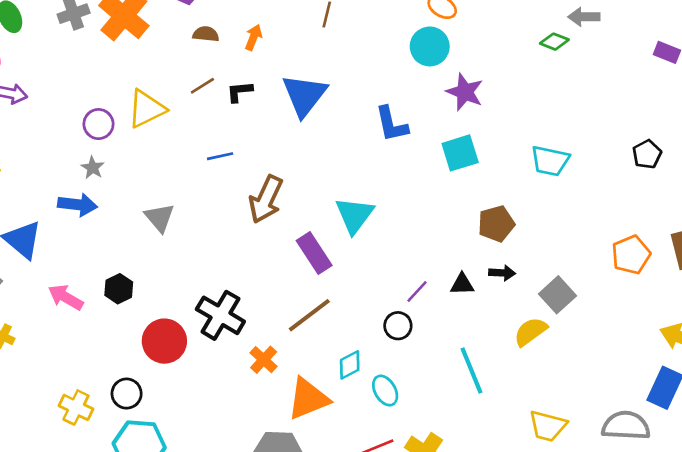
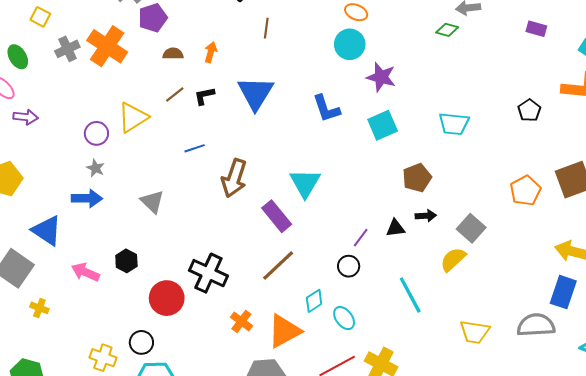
orange cross: (264, 360) -> (241, 321), moved

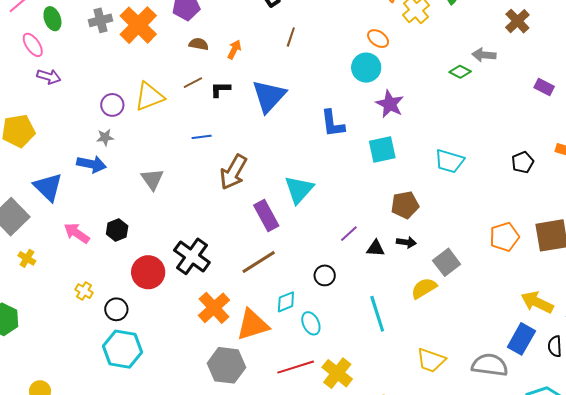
gray star: (96, 168) -> (105, 137), turned 30
purple line: (361, 238) -> (349, 234), moved
orange cross: (241, 321) -> (214, 308), size x1.5
yellow cross: (103, 358) -> (84, 291), moved, size x0.7

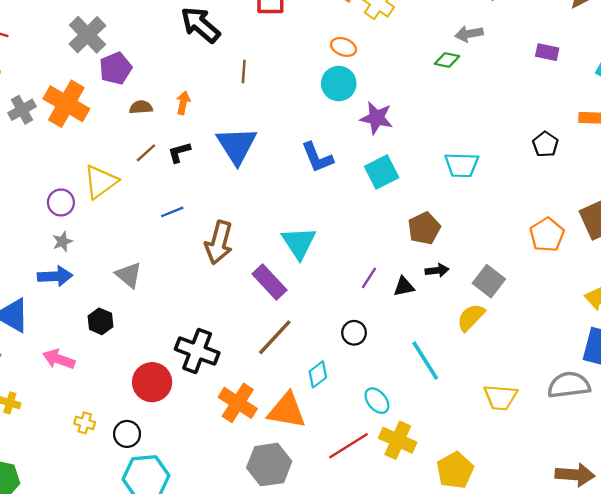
black hexagon: (117, 230) -> (100, 321), moved
cyan ellipse: (311, 323) -> (377, 401), moved
orange triangle: (253, 325) -> (287, 410), turned 42

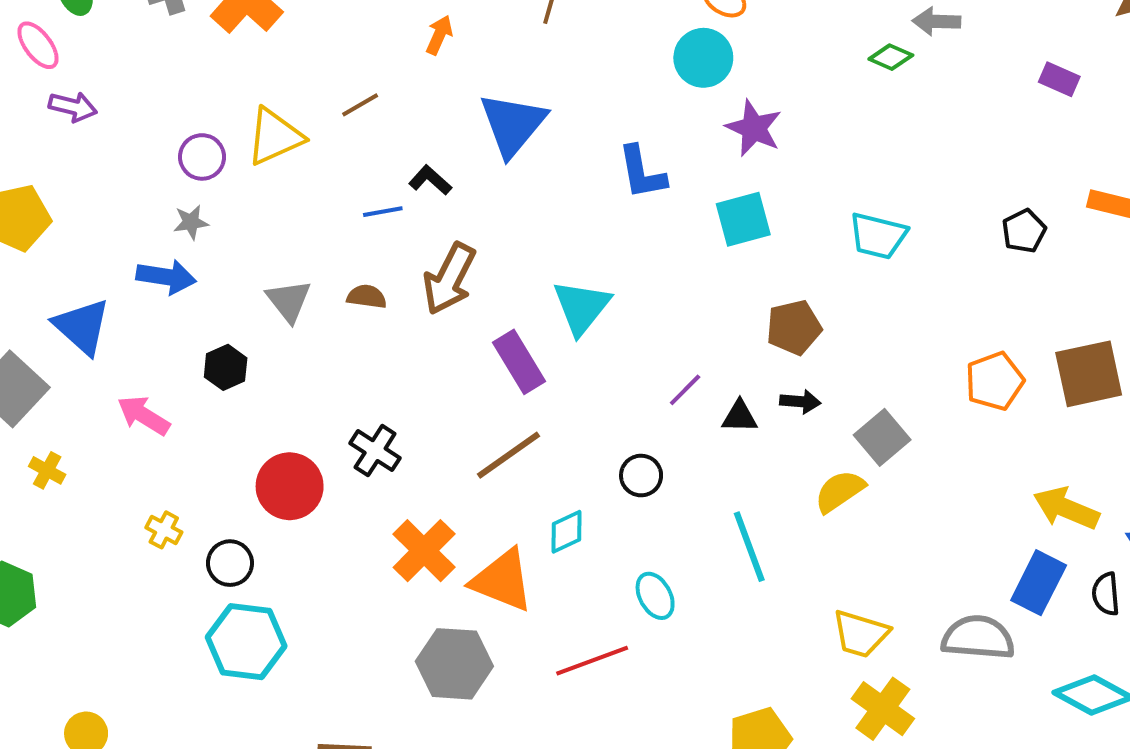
brown semicircle: (141, 107) -> (367, 297), moved
black L-shape: (179, 152) -> (430, 180), moved, turned 45
black cross: (197, 351) -> (375, 451), size x0.7
yellow cross: (398, 440) -> (883, 709), moved

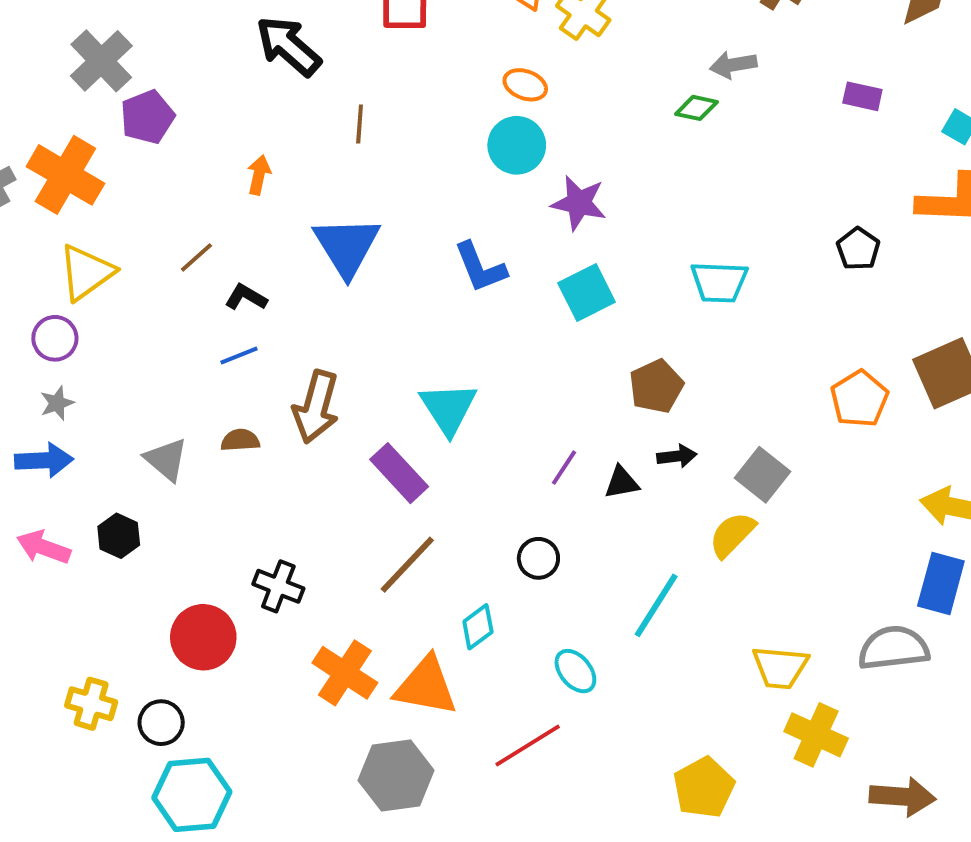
yellow triangle: (275, 137) -> (86, 272), moved
black L-shape: (430, 180) -> (246, 297), moved
pink arrow: (144, 415) -> (43, 547), moved
yellow cross: (164, 530) -> (91, 704), size x1.4
cyan line: (749, 547) -> (656, 605), turned 64

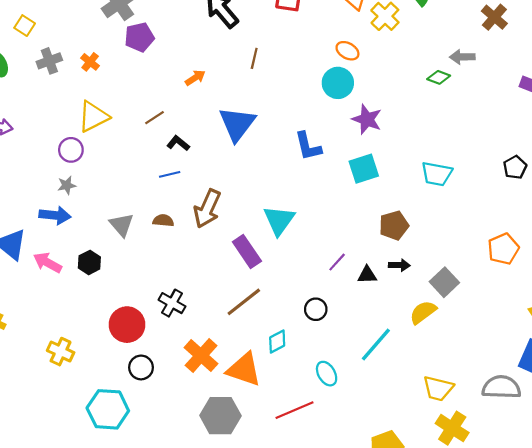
orange cross: (65, 175) -> (90, 62), size x0.5
orange arrow: (259, 175) -> (195, 78), turned 36
black circle: (161, 723) -> (141, 367), moved

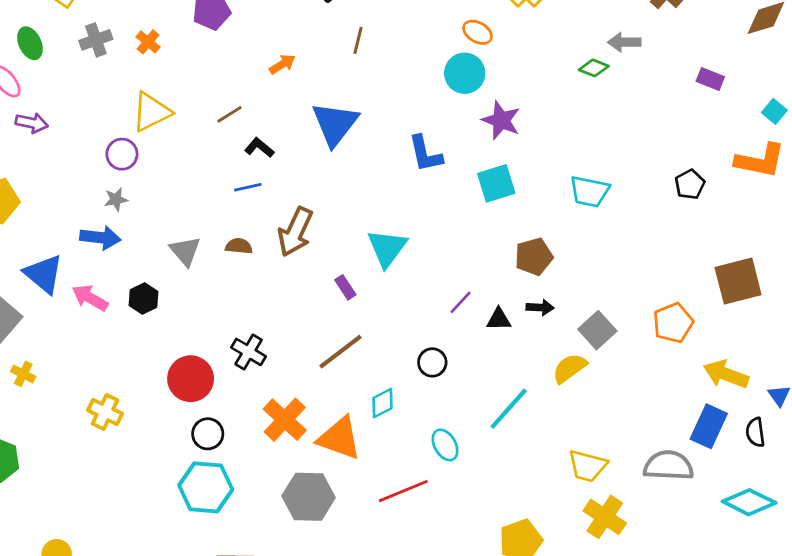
orange pentagon: (503, 249) -> (673, 323), moved
purple rectangle: (247, 251) -> (345, 287), size x0.6
cyan hexagon: (108, 409) -> (206, 487), moved

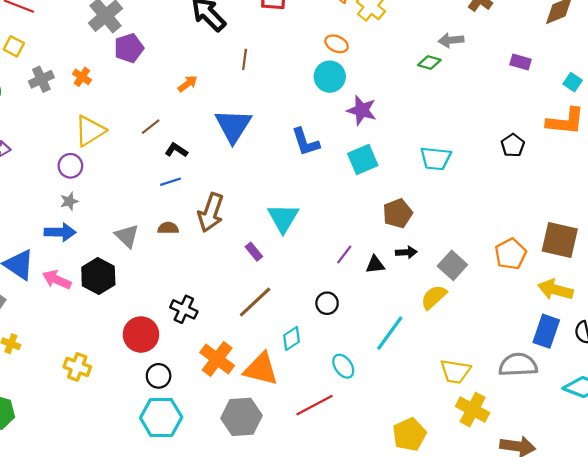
brown square: (738, 281) -> (560, 240), moved, turned 33
black hexagon: (144, 299) -> (98, 276), size x1.5

